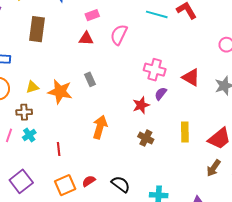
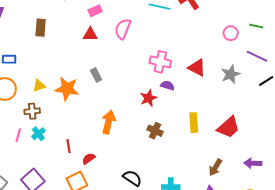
brown rectangle: (37, 29) -> (41, 28), size x0.7
purple semicircle: (161, 94) -> (167, 85), turned 72
brown arrow: (214, 168) -> (215, 167), moved
red semicircle: (89, 181) -> (89, 159), moved

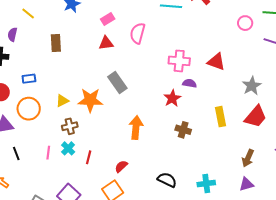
gray star: (231, 74) -> (252, 86), moved
gray rectangle: (96, 75) -> (117, 82), size x1.5
brown cross: (32, 111) -> (70, 126), moved
red line: (69, 146) -> (89, 157), moved, turned 32

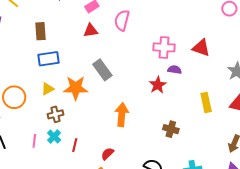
blue rectangle: (29, 79) -> (48, 59), moved, size x1.5
brown cross: (183, 130) -> (171, 129), moved

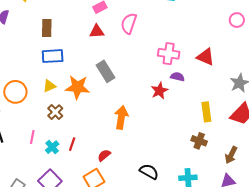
brown cross: (55, 114) -> (55, 112), turned -35
brown cross: (171, 129) -> (199, 141), moved
cyan cross: (54, 136) -> (52, 147), moved

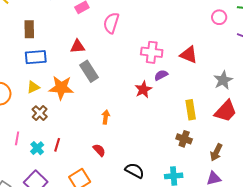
red triangle: (97, 31) -> (78, 46), moved
purple semicircle: (177, 77) -> (161, 75), turned -40
orange arrow: (121, 117) -> (106, 117), size x0.6
red semicircle: (104, 155) -> (99, 150), moved, turned 88

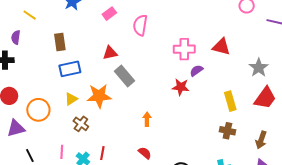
red star: (143, 89) -> (181, 87), turned -30

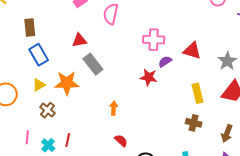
red triangle: (221, 47) -> (192, 51), moved
blue rectangle: (70, 69) -> (39, 55), turned 70
red semicircle: (145, 153) -> (121, 141), moved

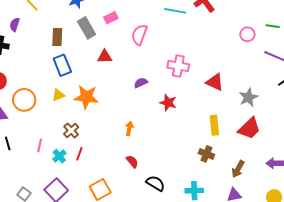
purple semicircle: (165, 62) -> (141, 83), moved
gray rectangle: (93, 64) -> (87, 28), moved
brown cross: (47, 110) -> (71, 130), moved

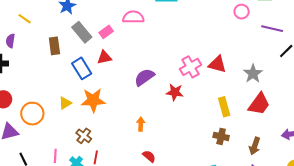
pink rectangle: (111, 18) -> (106, 32), moved
pink semicircle: (139, 35) -> (133, 17), moved, turned 80
blue rectangle: (62, 65) -> (82, 68), moved
pink cross: (178, 66) -> (190, 67), moved, turned -30
purple semicircle: (141, 83) -> (144, 77), size x1.5

